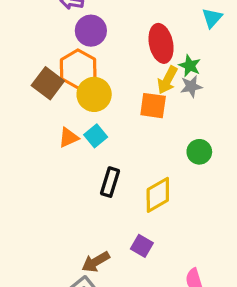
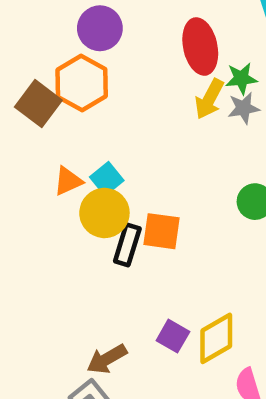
green star: (190, 66) -> (241, 78), turned -30
yellow circle: (94, 94) -> (104, 213), moved
orange square: (153, 106) -> (161, 231), moved
yellow diamond: (158, 195) -> (216, 338), moved

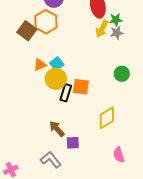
purple square: (173, 336) -> (73, 143), moved, turned -32
yellow diamond: (216, 338) -> (107, 118), moved
brown arrow: (107, 359) -> (57, 129), moved, turned 78

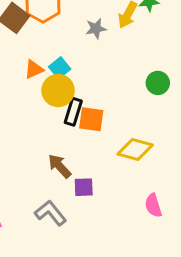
gray star: (117, 33) -> (96, 29), moved
orange square: (81, 87) -> (91, 119), moved
yellow diamond: (107, 118) -> (135, 149), turned 45

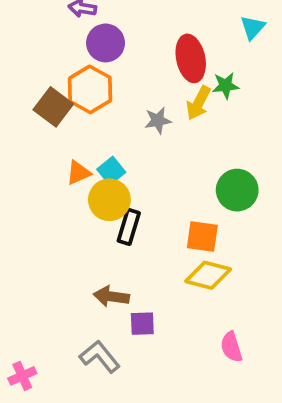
green circle: (158, 83) -> (237, 190), size x1.4
orange square: (91, 119) -> (202, 237), moved
brown arrow: (60, 166) -> (111, 297), turned -40

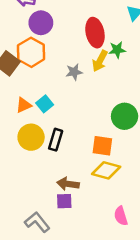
yellow circle: (109, 200) -> (31, 137), moved
brown arrow: (111, 297) -> (68, 184), moved

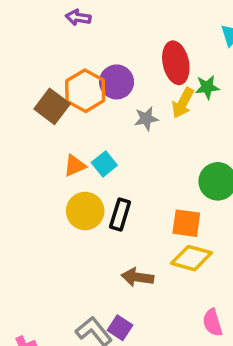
purple circle: (41, 23) -> (117, 82), moved
purple square: (64, 201) -> (120, 328), moved, turned 35

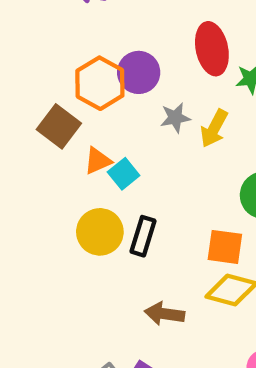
yellow arrow: (183, 103) -> (214, 128), moved
brown square: (52, 106) -> (59, 126), moved
orange triangle: (75, 166) -> (98, 161), moved

